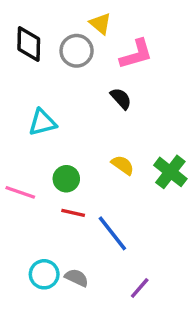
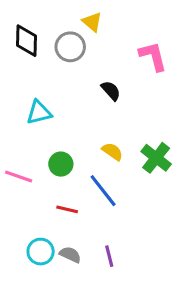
pink L-shape: (136, 54) -> (153, 56), moved, turned -88
red line: (73, 213) -> (67, 209), moved
blue line: (112, 233) -> (103, 191), moved
purple line: (140, 288) -> (109, 256), moved, turned -55

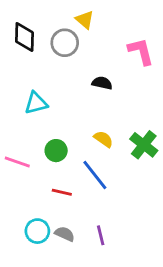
black semicircle: (111, 91) -> (102, 83), turned -36

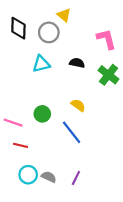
cyan triangle: (36, 103) -> (41, 64), moved
green cross: (144, 145) -> (109, 75), moved
red line: (62, 192) -> (21, 145), moved
purple line: (101, 235) -> (76, 178), turned 40

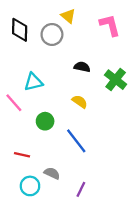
pink L-shape: (106, 39) -> (110, 25), moved
cyan triangle: (41, 64) -> (33, 82), moved
yellow semicircle: (78, 105) -> (80, 102), moved
pink line: (13, 123) -> (14, 103), moved, turned 30
gray semicircle: (49, 177) -> (52, 173), moved

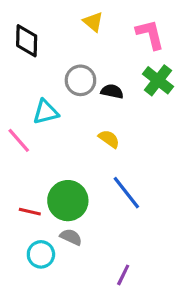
gray circle: (52, 34) -> (80, 80), moved
green cross: (116, 80) -> (158, 80), moved
green circle: (45, 121) -> (68, 201), moved, size x1.6
blue line: (76, 141) -> (126, 193), moved
purple line: (81, 189) -> (123, 275), moved

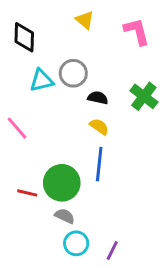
green cross: (158, 80) -> (144, 96), moved
black semicircle: (112, 91) -> (98, 98), moved
cyan triangle: (46, 112) -> (42, 80), moved
blue line: (126, 193) -> (99, 164), moved, turned 44
cyan circle: (41, 254) -> (76, 243), moved

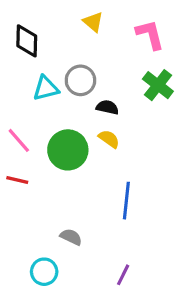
green cross: (144, 96) -> (158, 85), moved
blue line: (99, 164) -> (126, 201), moved
green circle: (62, 183) -> (68, 150), moved
red line: (27, 193) -> (17, 180), moved
cyan circle: (76, 243) -> (44, 272), moved

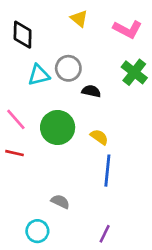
pink L-shape: (150, 35) -> (128, 29), turned 132
yellow semicircle: (109, 139) -> (99, 137), moved

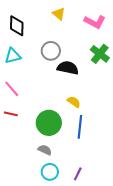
cyan triangle: (39, 75) -> (13, 56), moved
black semicircle: (91, 91) -> (68, 68), size x1.5
green circle: (58, 128) -> (49, 123), moved
cyan circle: (37, 231) -> (50, 172), moved

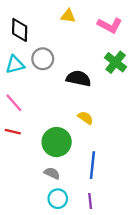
yellow triangle: (59, 14) -> (68, 16), turned -32
gray circle: (51, 51) -> (43, 59), moved
blue line: (80, 127) -> (92, 165), moved
purple line: (78, 174) -> (90, 201), turned -32

